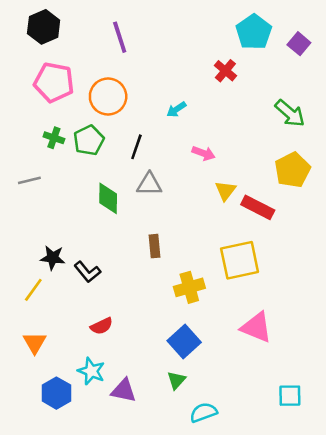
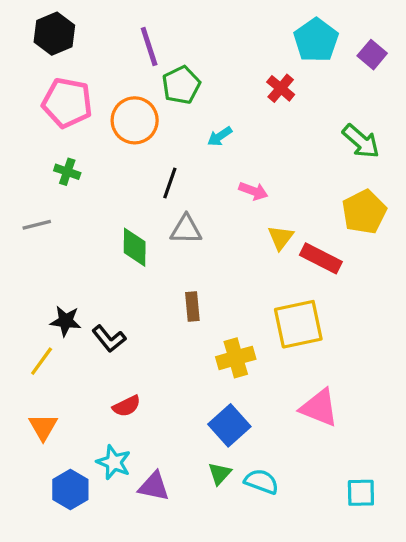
green pentagon: (89, 140) -> (181, 85), moved
cyan semicircle: (203, 412) -> (261, 482), moved, turned 40

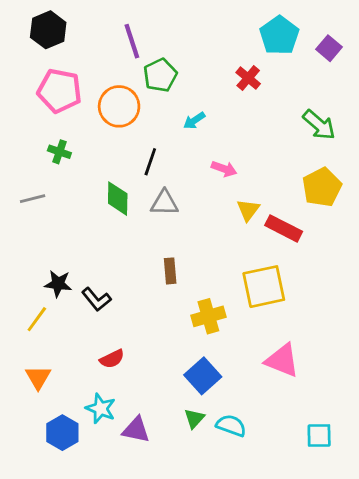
green diamond: (135, 247) -> (118, 199), moved

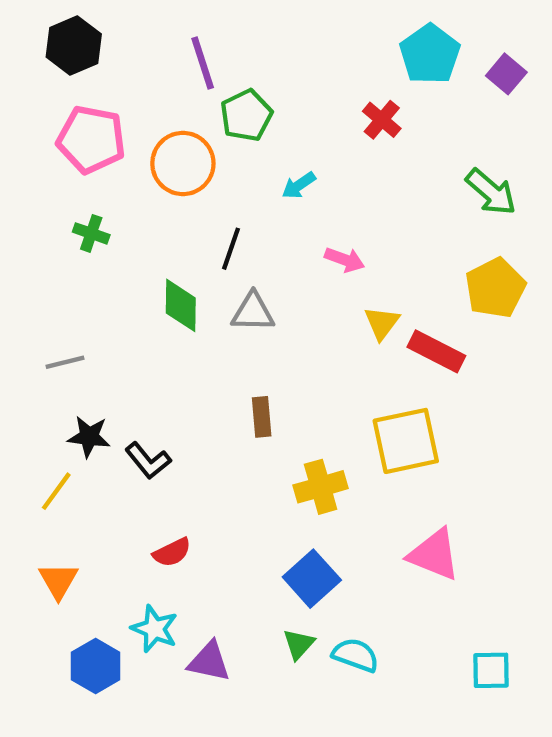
gray line: (33, 199) -> (65, 362), moved

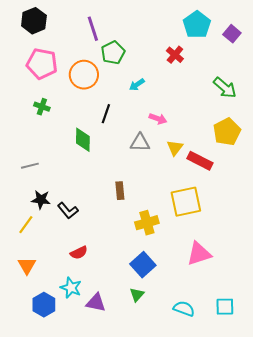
gray triangle: (253, 312) -> (140, 143), moved
pink triangle: (434, 555) -> (199, 254), turned -40
cyan semicircle: (356, 655) -> (184, 309), moved

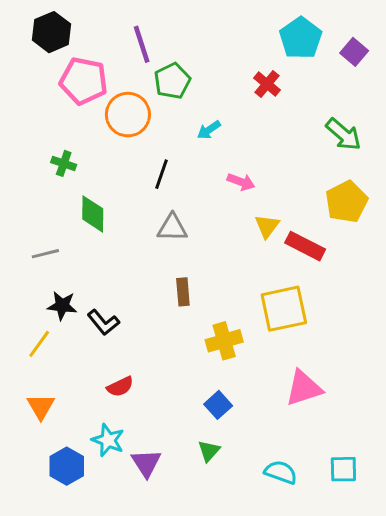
pink pentagon: (42, 64) -> (84, 81), moved
green diamond: (83, 140) -> (93, 214), moved
gray triangle: (140, 143) -> (172, 228), moved
blue square: (143, 265) -> (218, 405), size x0.7
purple triangle: (96, 303) -> (146, 463), turned 45

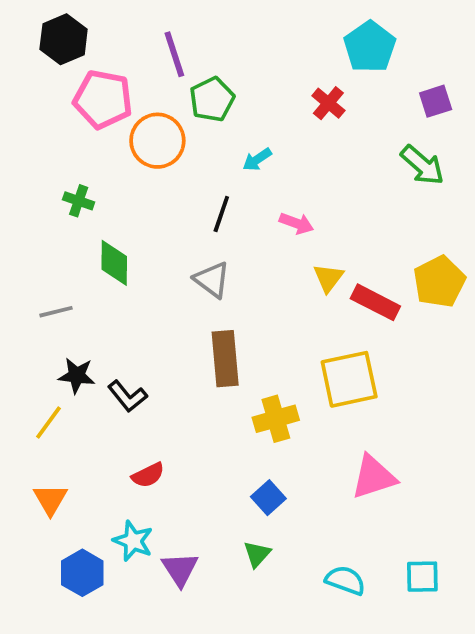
purple square: (354, 52) -> (436, 101), moved, turned 32
black line: (162, 174) -> (221, 214), moved
yellow pentagon: (346, 202) -> (439, 282), moved
gray triangle: (172, 228) -> (212, 280), turned 36
brown rectangle: (183, 292) -> (225, 359), size x1.6

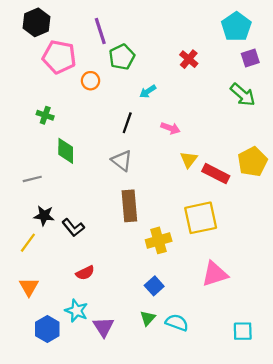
cyan pentagon: (370, 47) -> (236, 27), moved
orange circle: (157, 141) -> (91, 81), size x0.6
cyan semicircle: (345, 580) -> (177, 323), moved

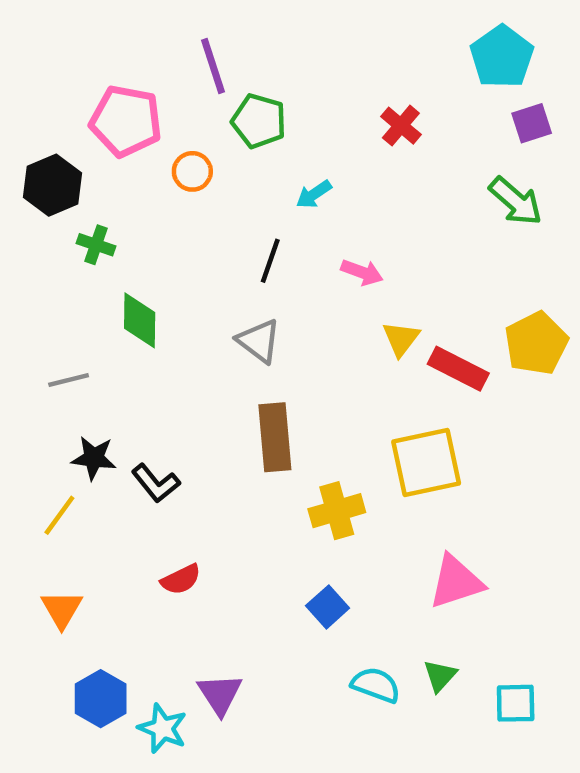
black hexagon: (37, 22) -> (53, 185), moved
green pentagon: (122, 57) -> (259, 121), turned -30
cyan star: (76, 311) -> (163, 728), moved
green triangle: (148, 318) -> (440, 676), moved

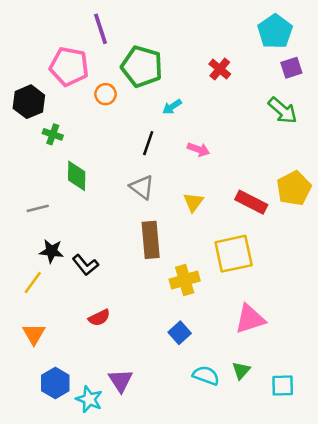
purple line: (213, 66) -> (100, 29), moved
green pentagon: (259, 121) -> (142, 67), size x1.4
yellow triangle: (401, 339) -> (193, 202), moved

